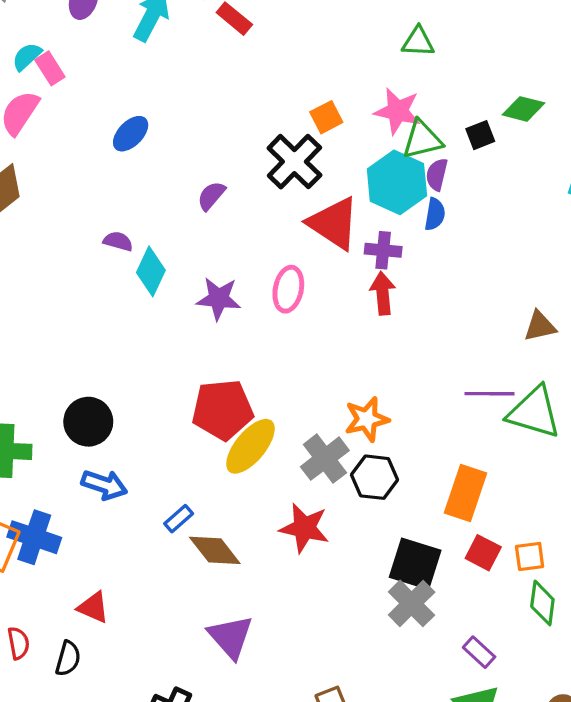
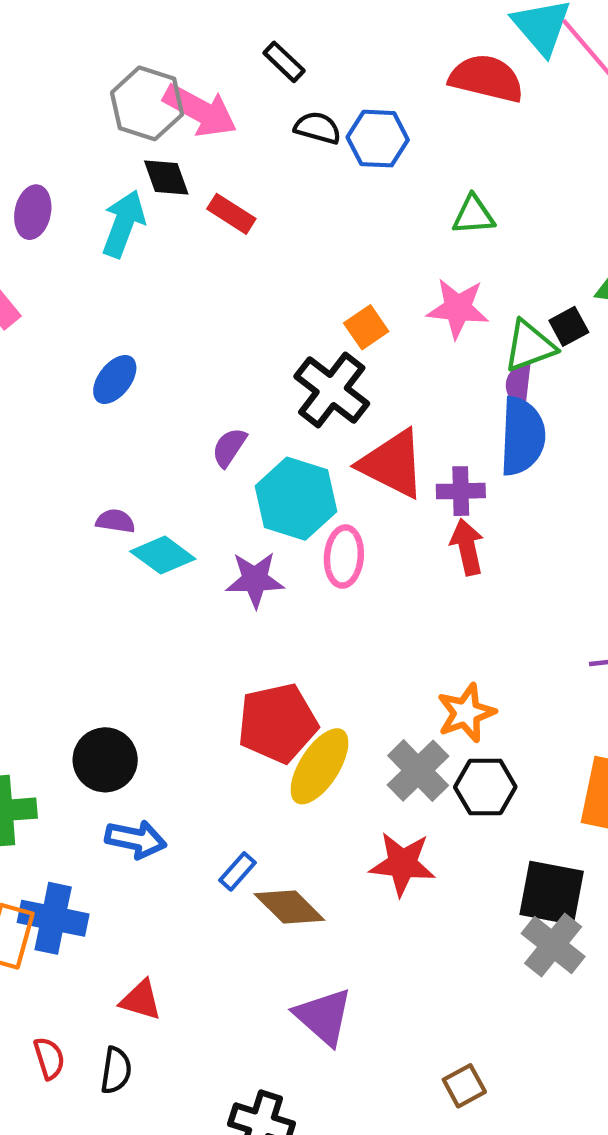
green triangle: (422, 140) -> (530, 346), moved
cyan hexagon: (397, 182) -> (296, 499), moved
blue semicircle: (435, 214) -> (522, 436), size x1.8
cyan diamond: (151, 271) -> (163, 555), turned -72

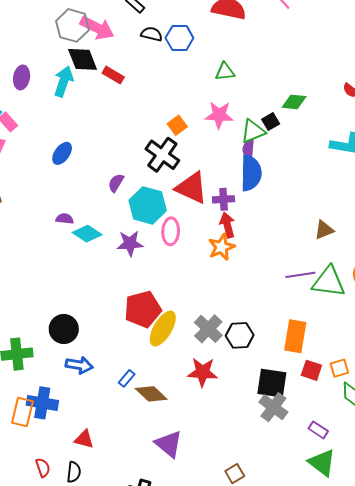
black diamond: (166, 178) -> (83, 59), size x1.4
orange star: (466, 713) -> (221, 247), moved

